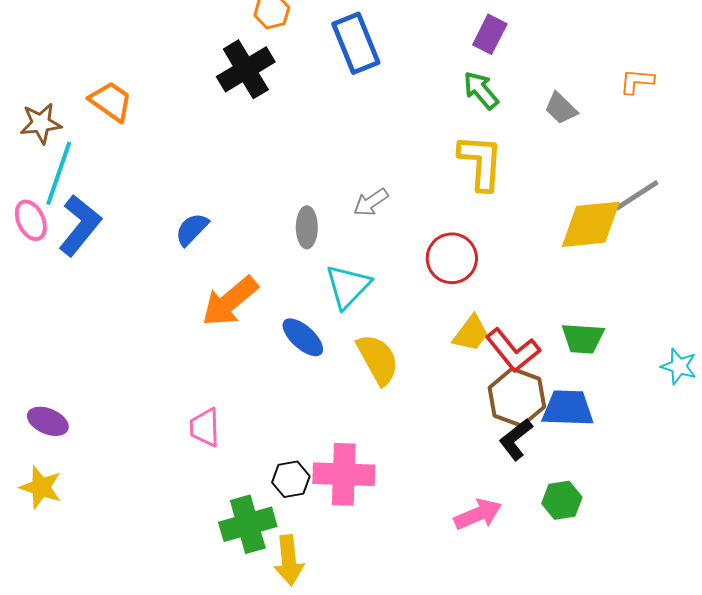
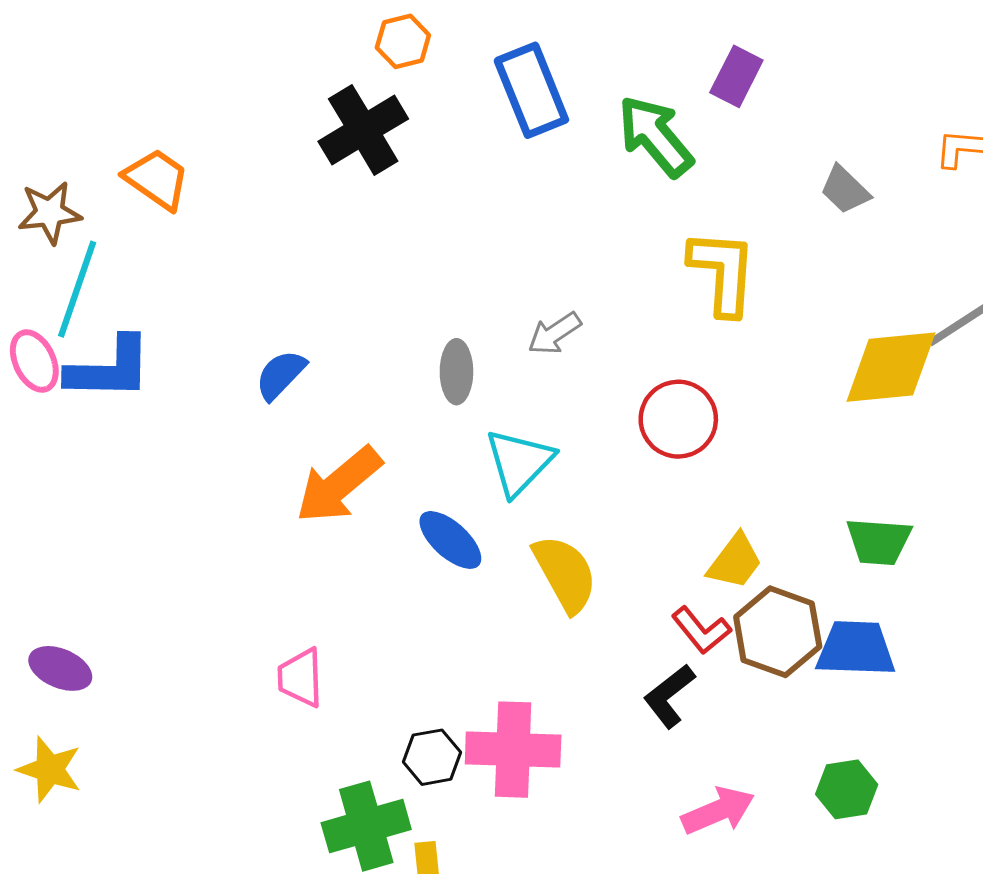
green arrow: (481, 90) -> (655, 136), moved, size x1.4
blue L-shape: (80, 225) -> (109, 369), turned 52
yellow trapezoid: (471, 333) -> (735, 561), moved
red L-shape: (513, 350) -> (701, 630), moved, size x0.7
black L-shape: (516, 439) -> (669, 696), moved

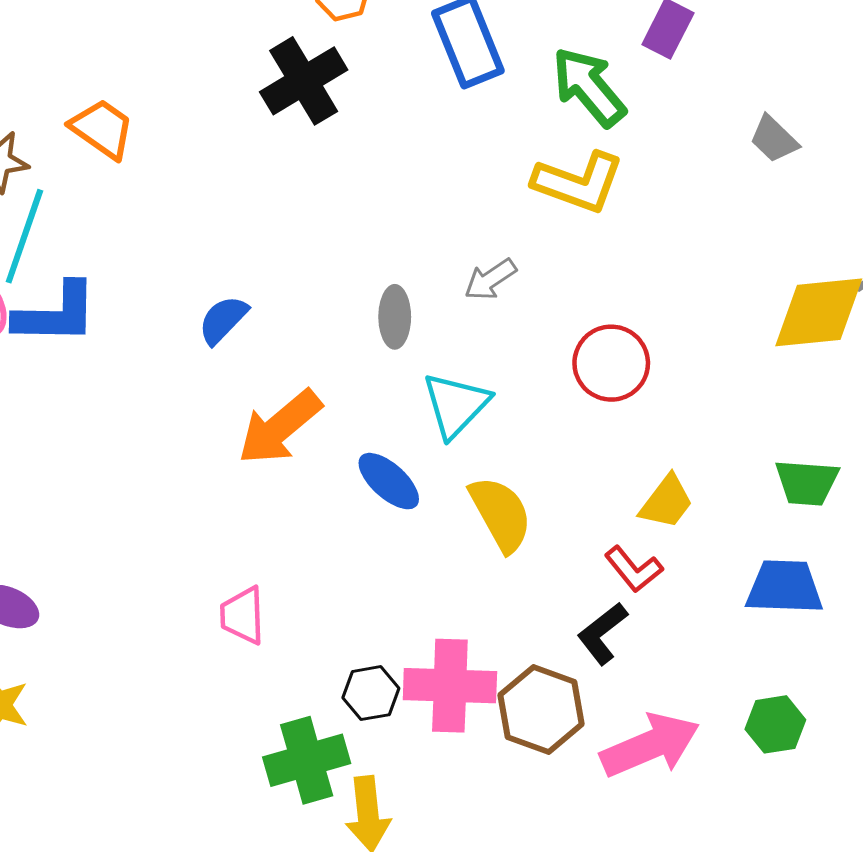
yellow L-shape: (723, 272) -> (578, 182), moved, turned 106
brown hexagon: (778, 632) -> (541, 709), moved
pink arrow: (718, 811) -> (650, 745), size x1.4

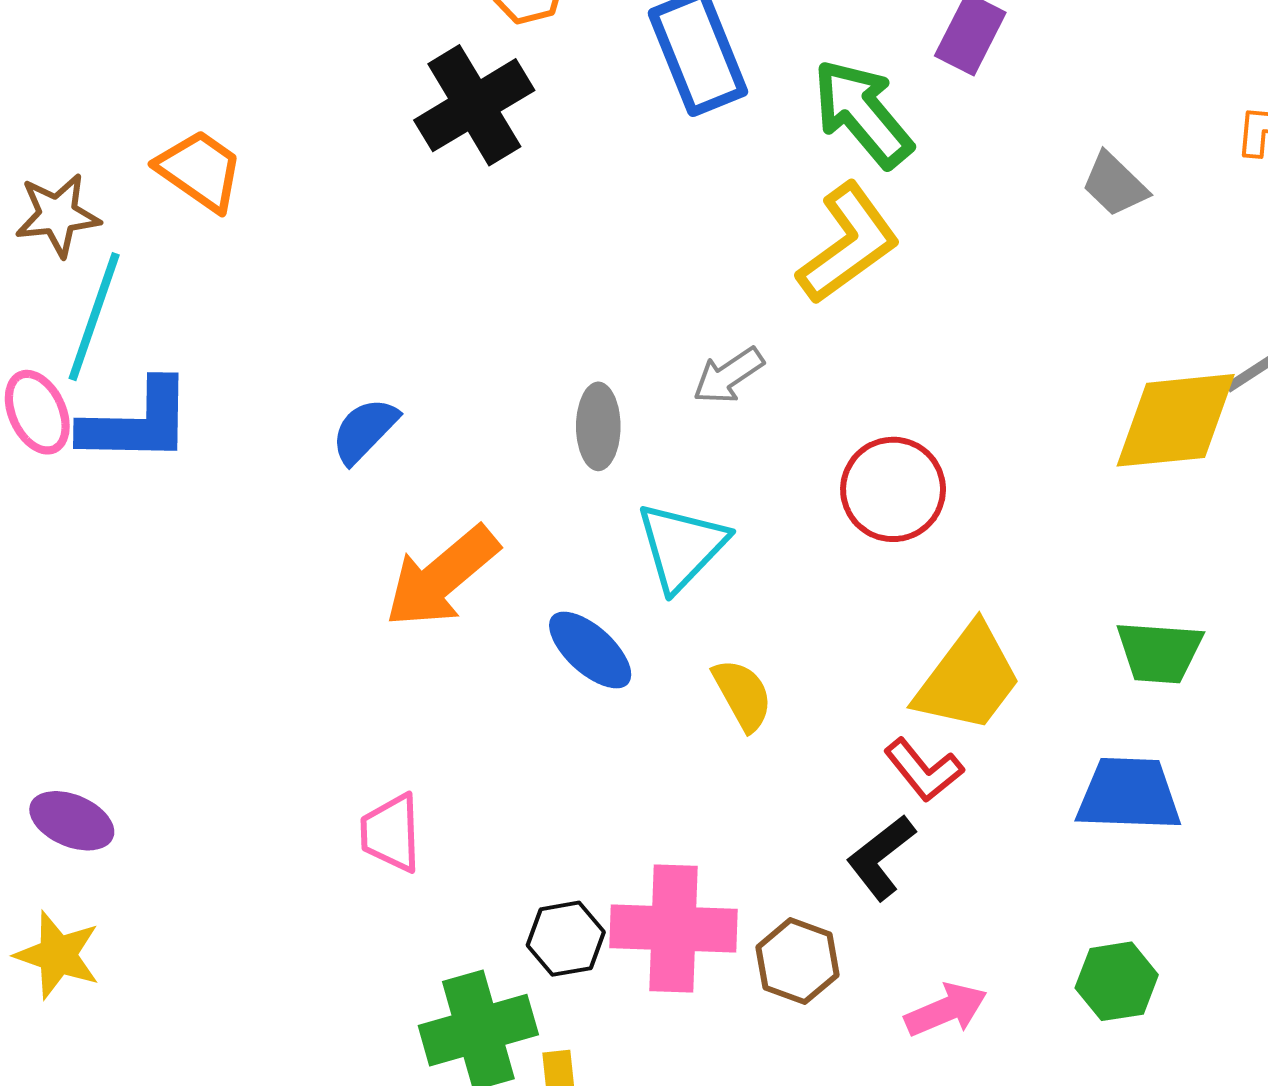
yellow L-shape: (578, 182) -> (848, 243), turned -56
yellow trapezoid: (666, 502) -> (968, 678), size x1.5
yellow semicircle: (501, 514) -> (743, 695), size x0.7
brown hexagon: (541, 709) -> (797, 961), size x0.7
pink arrow: (650, 745) -> (946, 1010), size x0.6

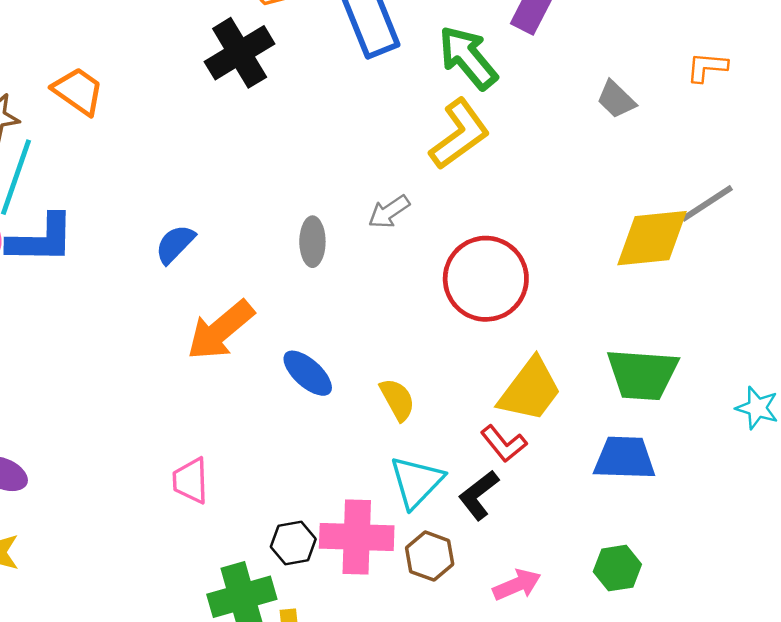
red circle: (893, 489) -> (486, 279), size x1.4
cyan triangle: (682, 546) -> (416, 482), moved
green trapezoid: (1159, 652) -> (642, 374), size x1.4

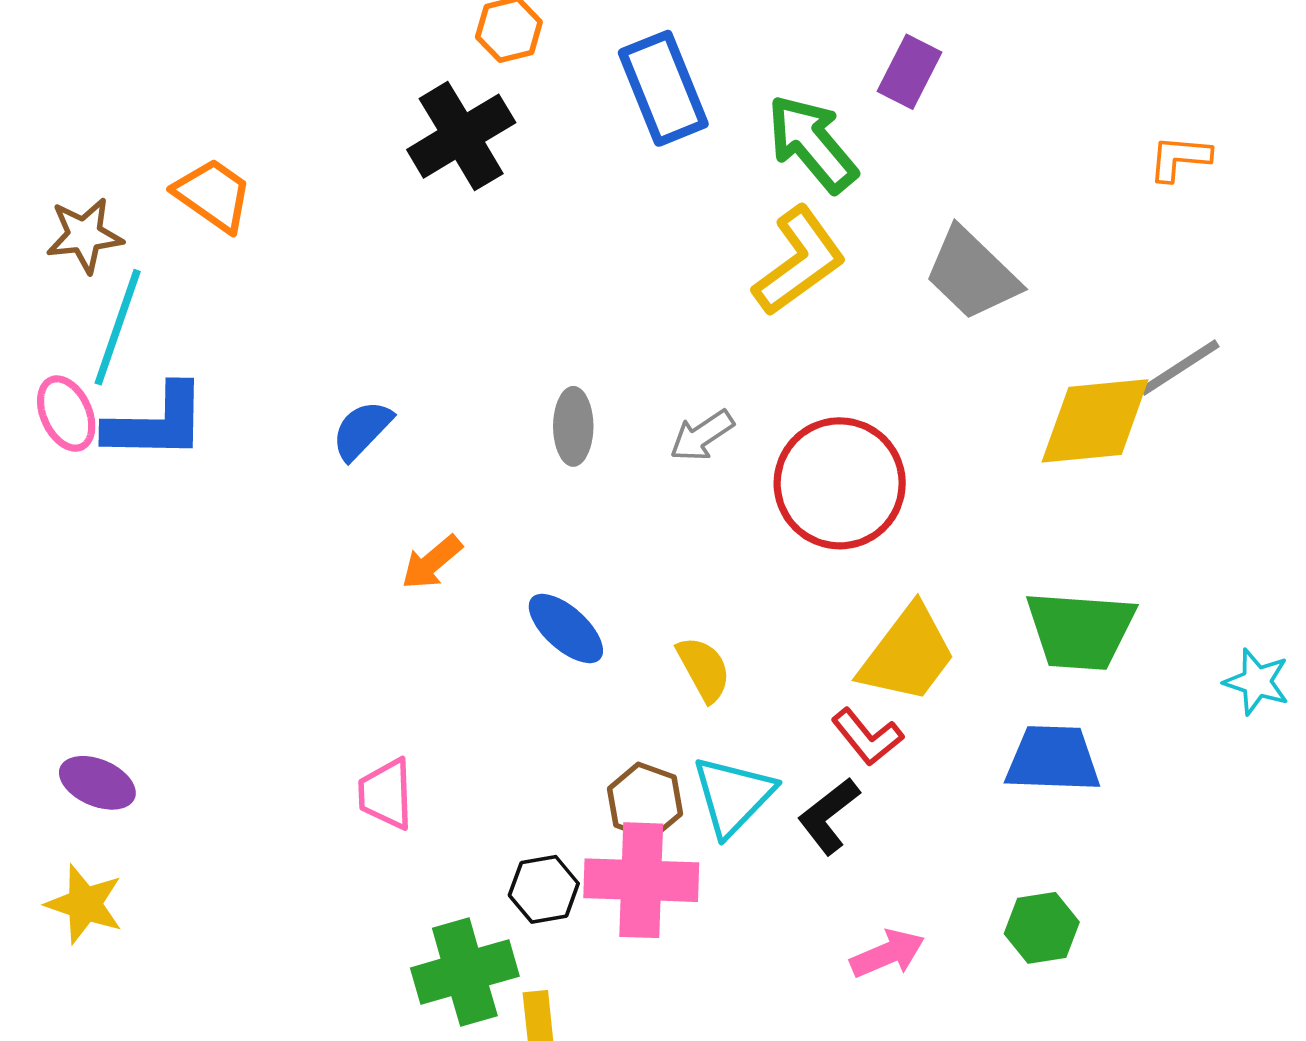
gray trapezoid: (616, 99) -> (972, 274), moved, size x1.6
gray arrow: (389, 212) -> (702, 436), moved
orange arrow: (220, 330) -> (432, 562), size x0.6
brown hexagon: (430, 556) -> (645, 801), moved

